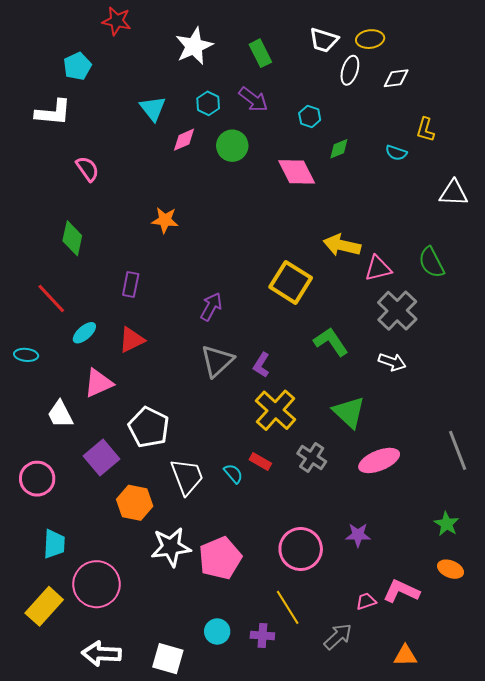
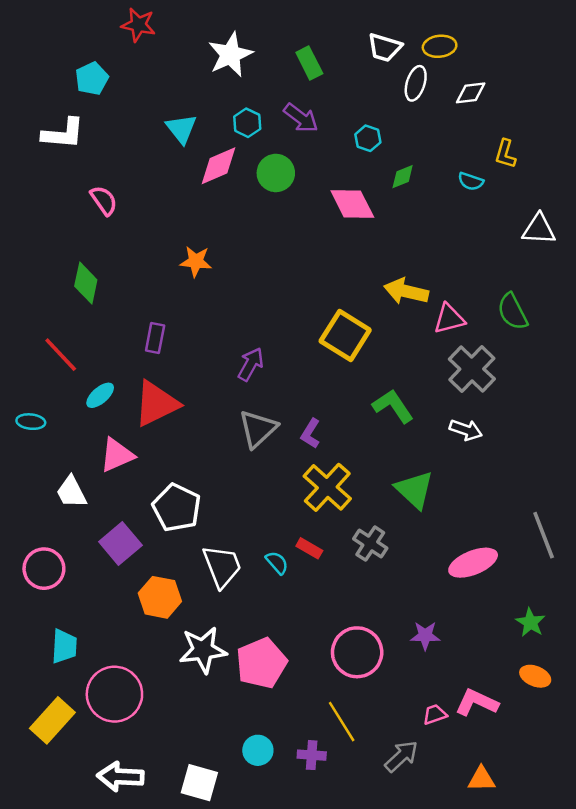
pink diamond: (184, 140) -> (218, 166), size x1.4
red triangle: (132, 340) -> (156, 404), size x1.5
pink ellipse: (379, 460) -> (473, 563), moved

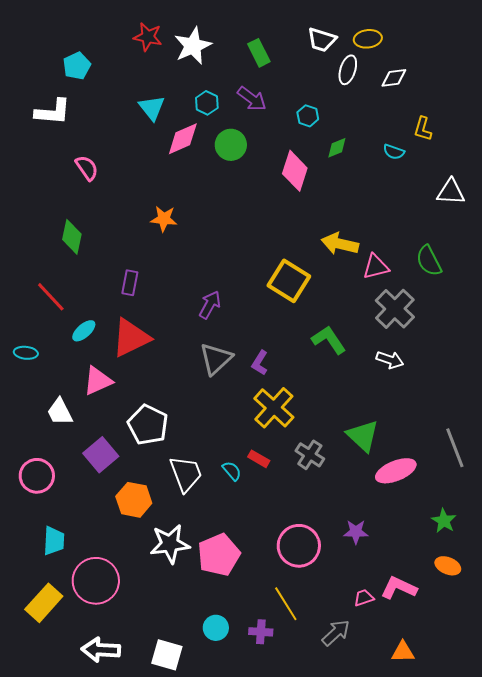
red star: (138, 25) -> (148, 37), moved
pink diamond: (352, 204) -> (295, 171), turned 45
green triangle: (414, 490) -> (363, 436), moved

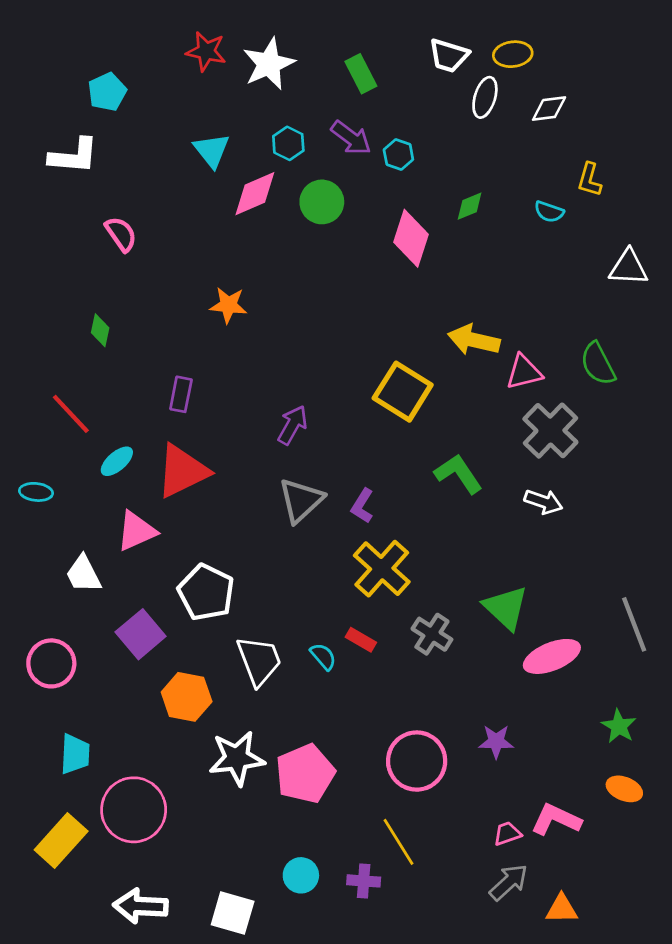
cyan hexagon: (308, 116) -> (398, 155), moved
green diamond: (72, 237) -> (100, 330), size x0.7
gray arrow: (336, 633) -> (509, 882), moved

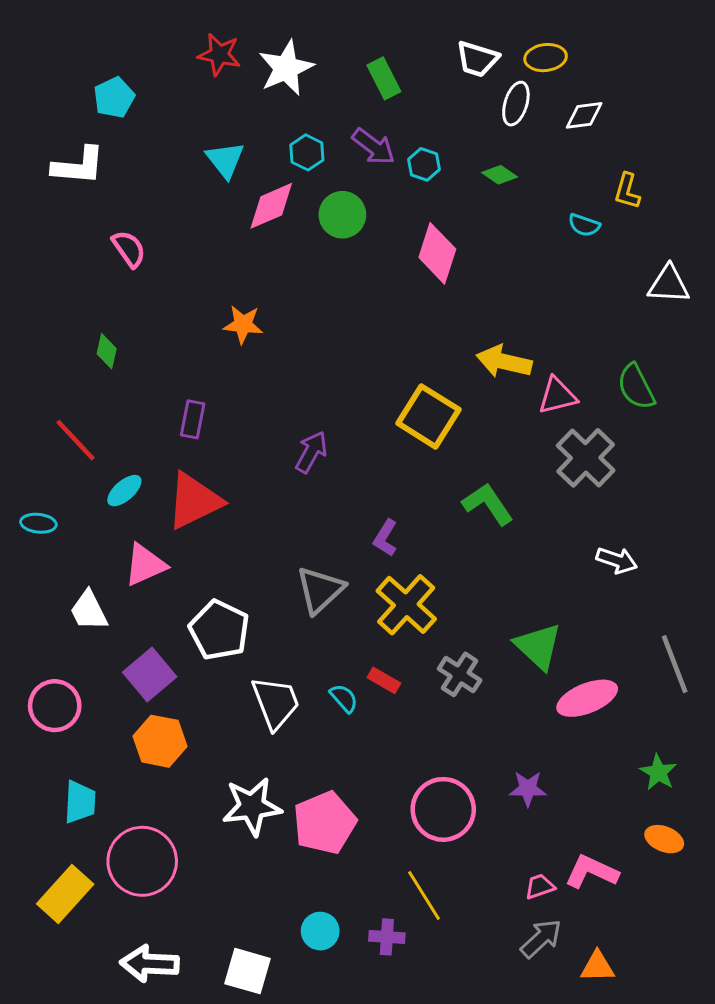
green diamond: (470, 206) -> (500, 175), moved, turned 56
gray triangle: (301, 500) -> (320, 590), moved
white arrow: (543, 502) -> (617, 560), moved
orange hexagon: (187, 697) -> (160, 741), moved

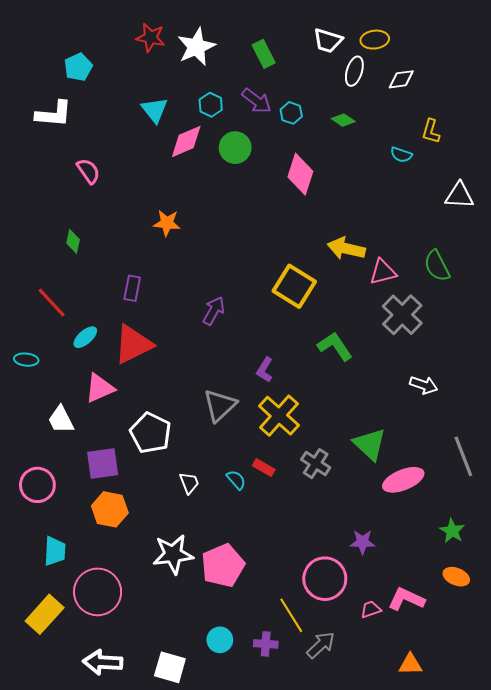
purple square: (150, 674) -> (103, 464), turned 32
white trapezoid: (276, 703) -> (189, 483), size x0.6
pink circle: (443, 809) -> (325, 579), moved
gray arrow: (541, 938) -> (321, 645), moved

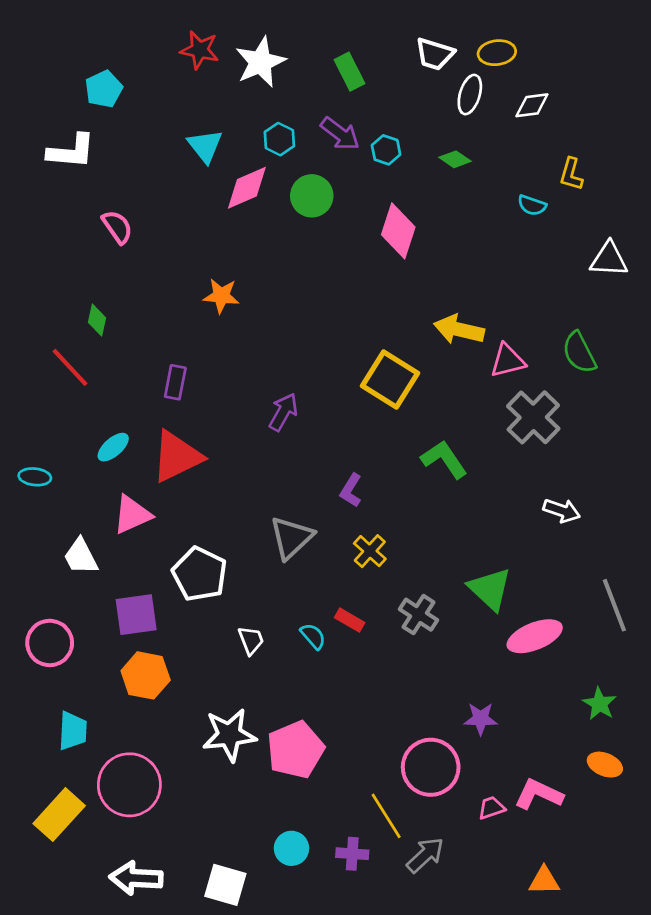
red line: (52, 303) -> (70, 367), moved
yellow cross: (279, 416) -> (370, 551), size x0.6

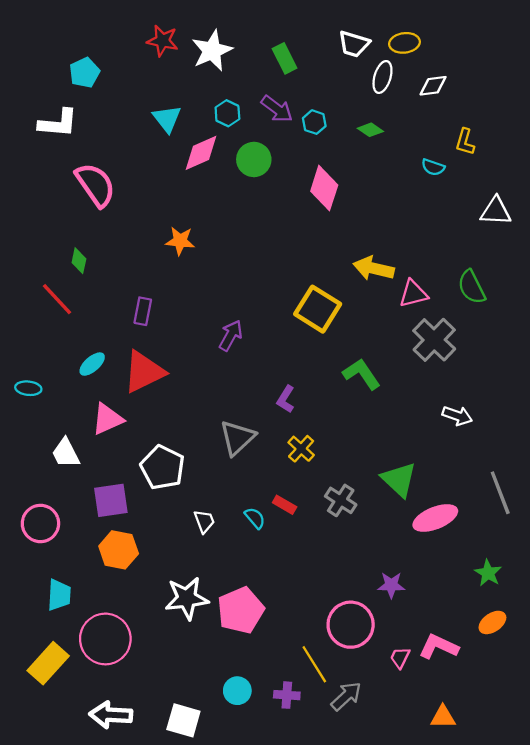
pink semicircle: (117, 227) -> (95, 185), size x1.6
orange ellipse: (605, 765) -> (492, 622), turned -56
pink trapezoid: (491, 808) -> (400, 658), turned -45

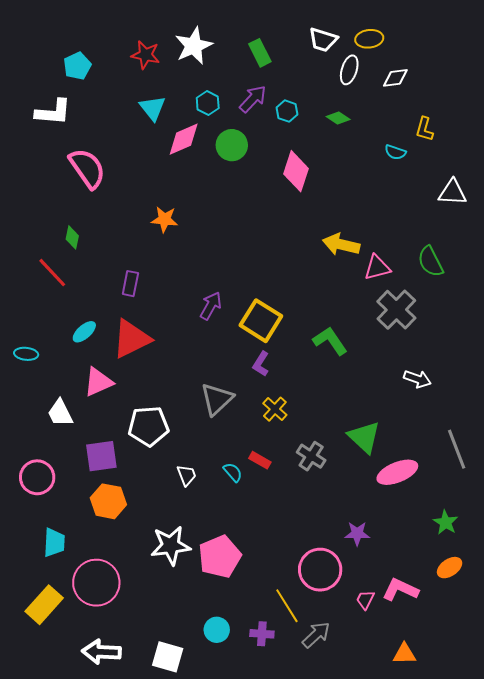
red star: (163, 41) -> (145, 55), moved
purple arrow: (277, 109) -> (253, 99), turned -84
yellow square: (318, 309) -> (261, 321), moved
white pentagon: (163, 467) -> (149, 426), turned -30

